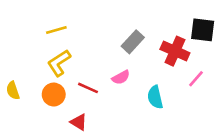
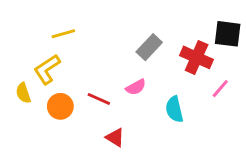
yellow L-shape: (59, 63) -> (47, 69), moved
yellow semicircle: (13, 91) -> (23, 93), moved
red triangle: (79, 122) -> (115, 137), moved

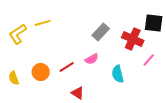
yellow L-shape: (47, 69) -> (18, 34), moved
yellow semicircle: (23, 93) -> (14, 78), moved
red line: (99, 99) -> (67, 67), turned -56

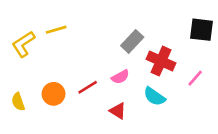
red cross: (133, 39) -> (161, 61), moved
cyan semicircle: (118, 74) -> (154, 96), turned -42
red triangle: (78, 93) -> (118, 111), moved

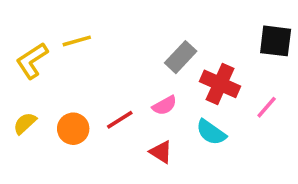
yellow semicircle: (18, 102) -> (25, 123), moved, turned 66

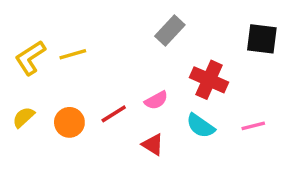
yellow line: (77, 41) -> (73, 54), moved
gray rectangle: (181, 57) -> (170, 30), moved
pink line: (267, 107) -> (253, 126), moved, turned 35

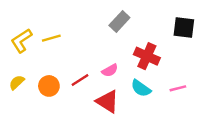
red triangle: (153, 145) -> (107, 101), size x1.5

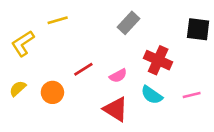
yellow line: (51, 38) -> (58, 20), moved
red line: (80, 80) -> (83, 69), moved

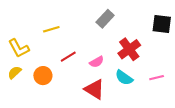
yellow line: (58, 20) -> (51, 29), moved
yellow L-shape: (23, 43) -> (19, 48), moved, turned -85
red cross: (158, 60) -> (129, 49), turned 30

